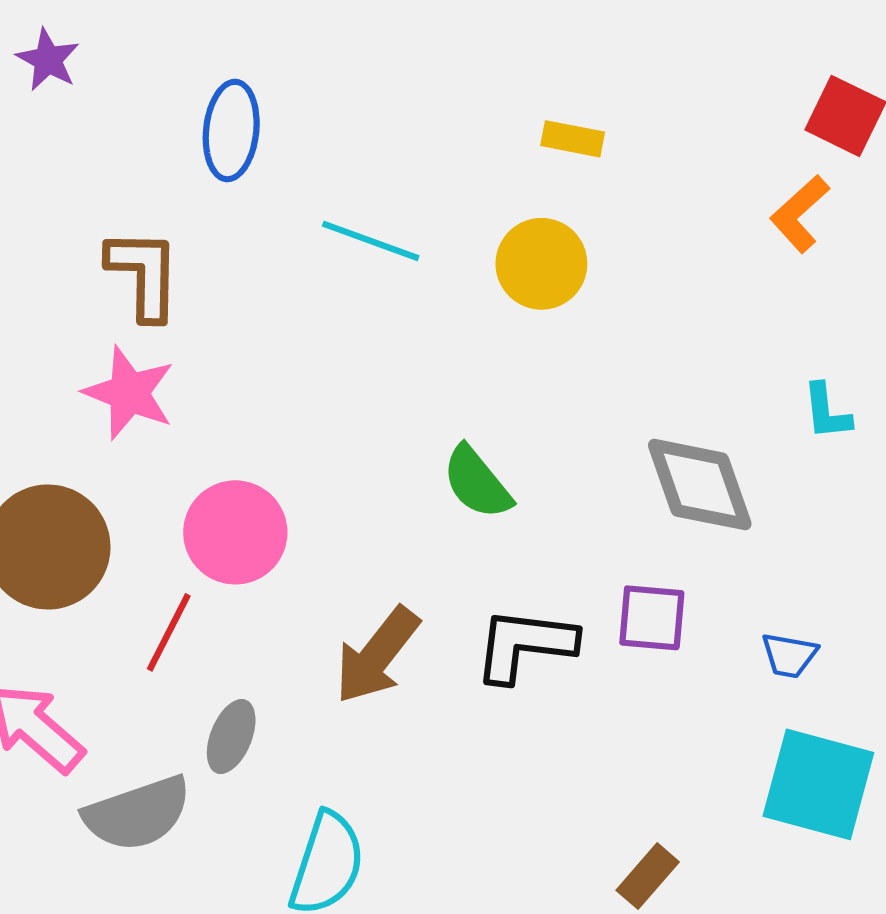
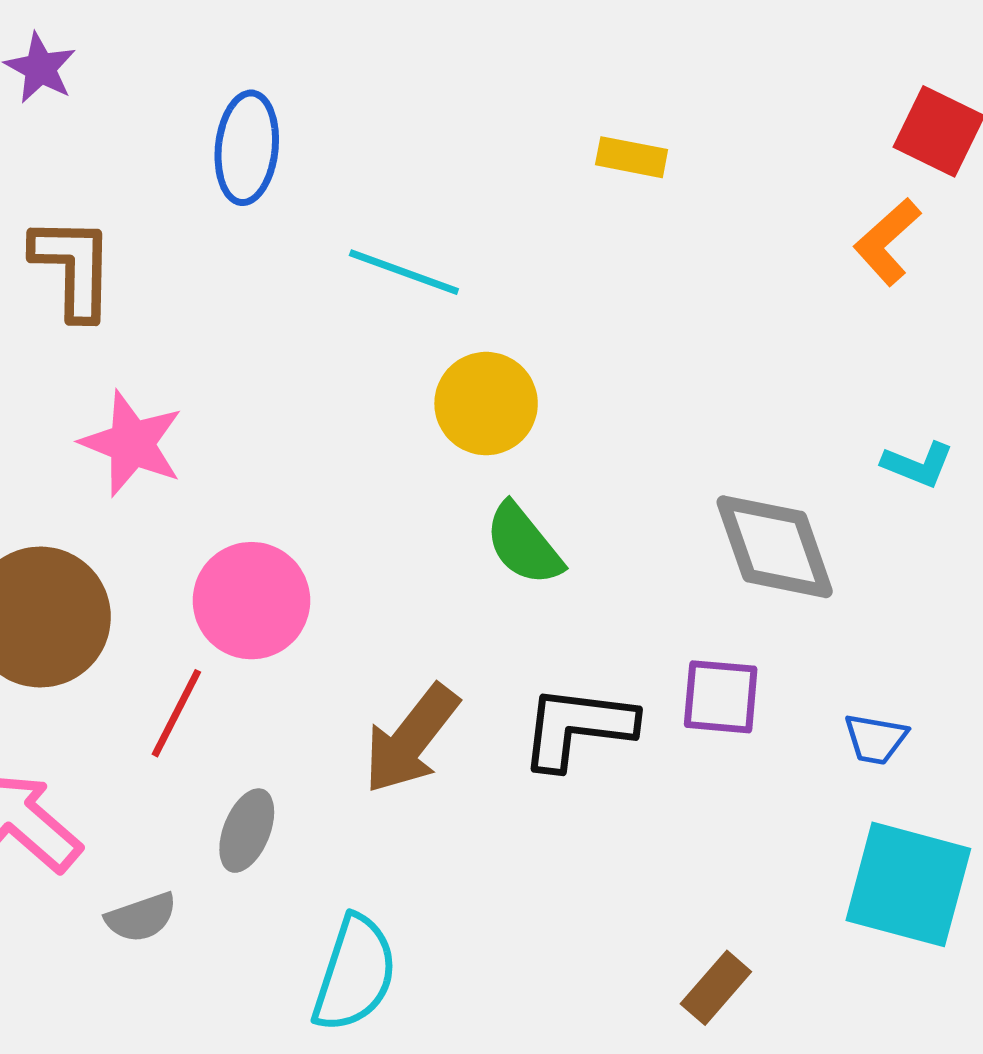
yellow circle: (541, 264) -> (486, 404), moved
brown L-shape: (144, 274) -> (73, 267), moved
cyan L-shape: (827, 412) -> (918, 465), turned -62
gray semicircle: (137, 814) -> (141, 917), size x0.6

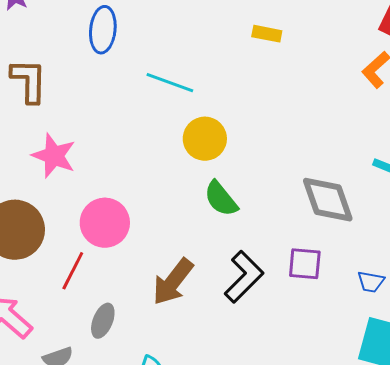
black L-shape: (578, 727) -> (244, 277), turned 128

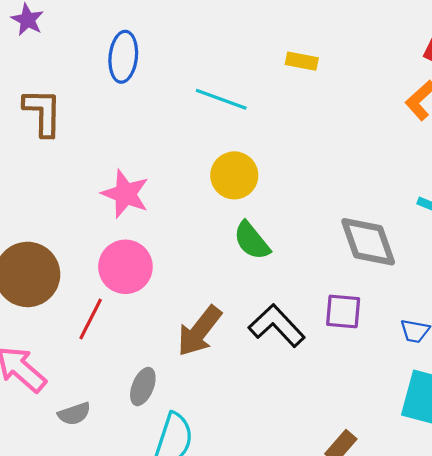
cyan line: (170, 83) -> (221, 99), moved
pink star: (54, 156) -> (125, 194), moved
black L-shape: (244, 277) -> (277, 326), turned -88
gray ellipse: (103, 321) -> (143, 387), moved

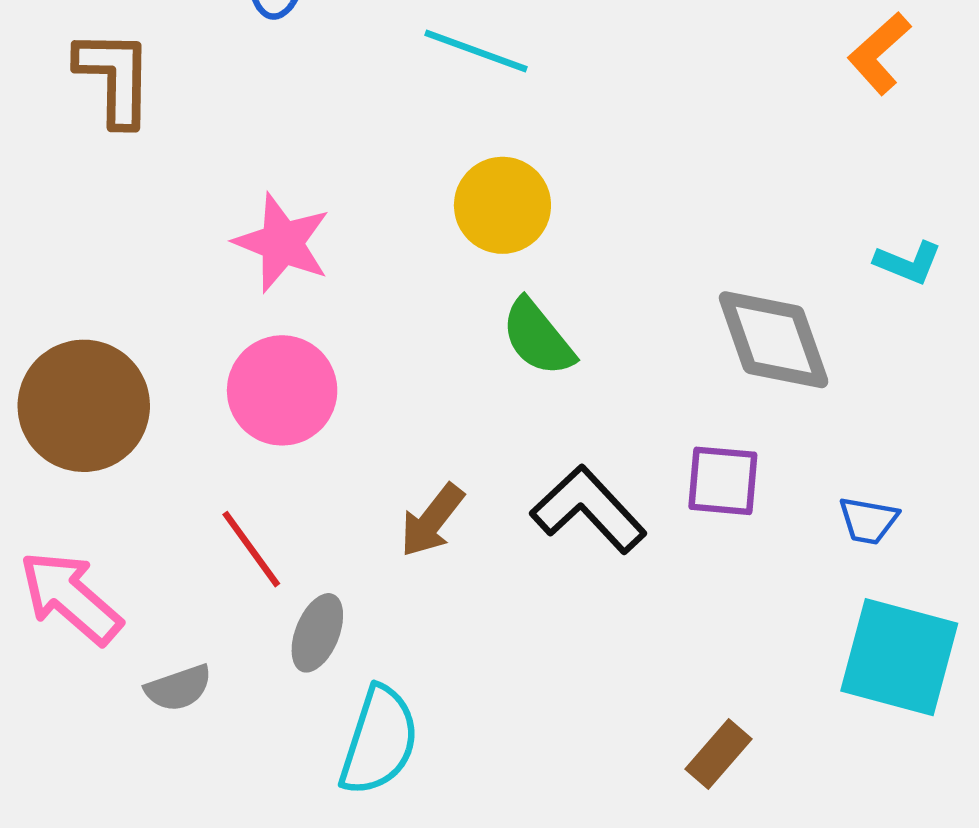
red line: (91, 319) -> (251, 549), moved, turned -63
brown arrow: (199, 331) -> (432, 520), size x0.7

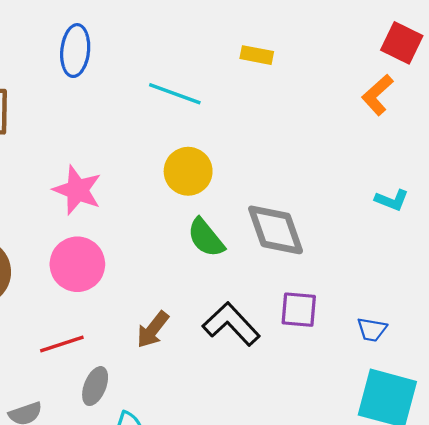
gray diamond: (774, 340) -> (276, 230), moved
red line: (251, 549) -> (62, 344), turned -72

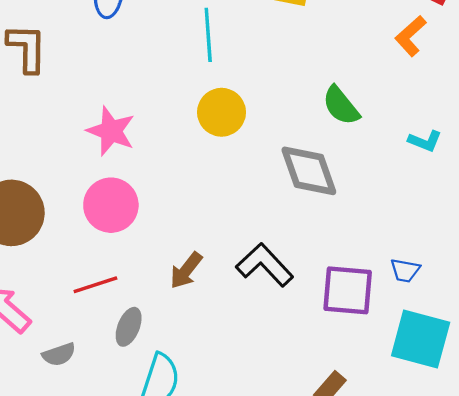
cyan line: (175, 94) -> (208, 35), turned 66
green semicircle: (206, 238) -> (341, 106), moved
purple square: (299, 310) -> (348, 290), moved, size x1.4

